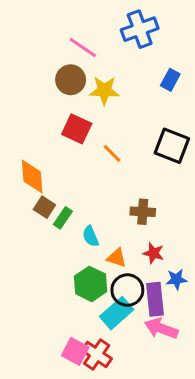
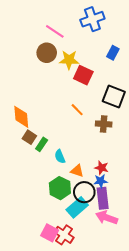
red square: (77, 129) -> (83, 75), moved
orange line: (112, 153) -> (77, 110), moved
brown cross: (143, 212) -> (104, 124), moved
blue star: (176, 279) -> (101, 181), moved

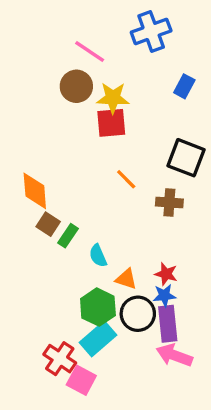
red square: (83, 75) -> (111, 123), moved, turned -30
cyan rectangle: (77, 207) -> (98, 339), moved
red cross: (64, 235) -> (60, 359), moved

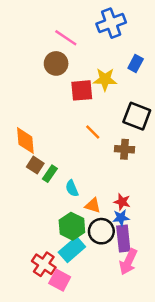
yellow star: (113, 98) -> (105, 79), moved
pink arrow: (174, 355) -> (128, 262), turned -85

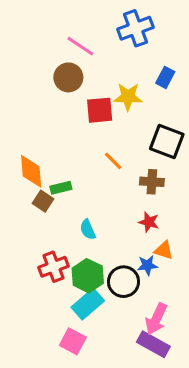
green rectangle: (50, 174) -> (61, 188), moved, turned 42
red star: (122, 202) -> (149, 222), moved
orange triangle: (93, 205) -> (164, 250), moved
purple rectangle: (123, 239) -> (153, 344), moved, turned -55
red cross: (44, 264) -> (53, 267), moved, turned 35

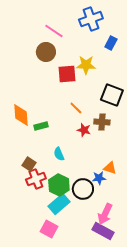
blue rectangle: (165, 77) -> (111, 43), moved
brown square: (43, 201) -> (29, 164), moved
red star: (149, 222) -> (84, 130), moved

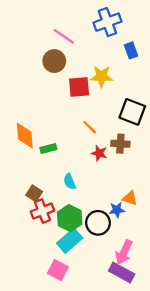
blue rectangle: (111, 43) -> (131, 50), turned -48

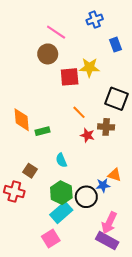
blue cross: (107, 22) -> (95, 20), size x0.7
red cross: (42, 211) -> (14, 192), moved, turned 36
pink square: (58, 270) -> (51, 238), turned 30

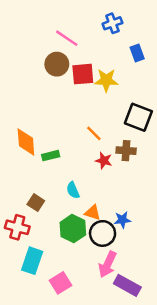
red square: (70, 77) -> (83, 74), moved
orange triangle: (114, 175) -> (93, 212), moved
cyan rectangle: (61, 212) -> (32, 261), moved, turned -30
pink arrow: (109, 223) -> (107, 264), moved

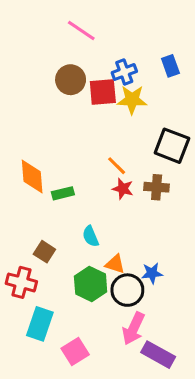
blue cross: (112, 23) -> (124, 72), moved
pink line: (67, 38) -> (81, 31), moved
red star: (104, 161) -> (123, 189), moved

